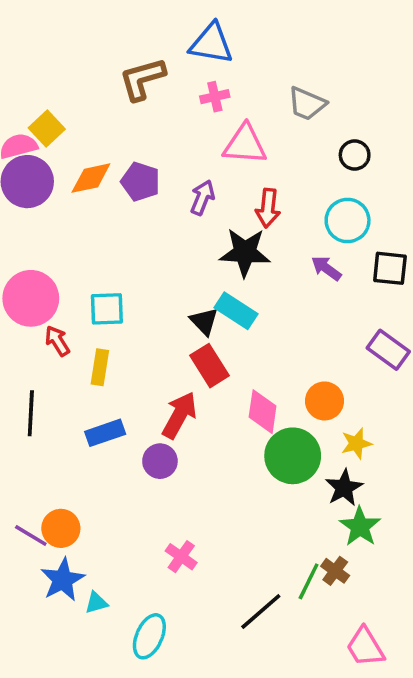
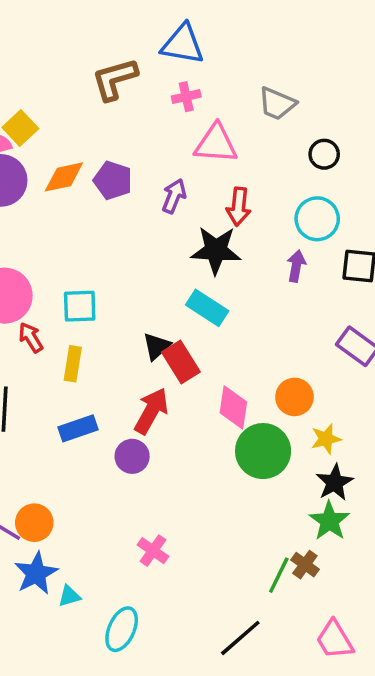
purple arrow: (326, 268) -> (296, 266), turned 64
black triangle: (204, 321) -> (157, 346), moved, turned 32
black star: (344, 488) -> (335, 483), moved
black line: (261, 612) -> (240, 638), moved

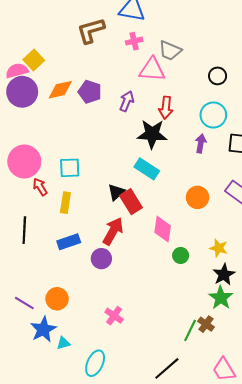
gray trapezoid: (277, 104) -> (170, 51), moved
orange circle: (294, 397) -> (197, 197), moved
yellow star: (326, 439) -> (219, 248), turned 30
green circle: (263, 451) -> (181, 255), size x0.5
orange circle: (34, 523) -> (57, 299), moved

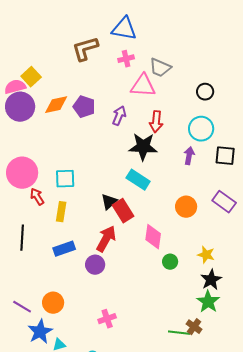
pink cross: (114, 316) -> (107, 319), turned 36
green line: (190, 330) -> (179, 333), turned 70

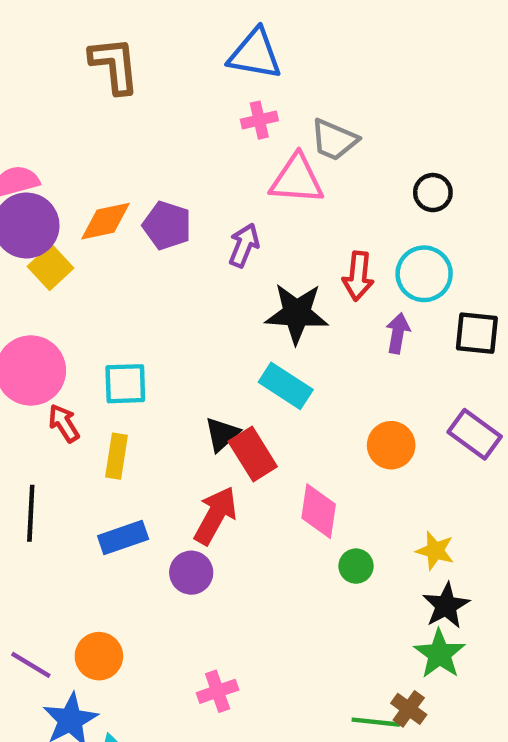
brown L-shape: (85, 49) -> (114, 65), moved, turned 100
yellow square: (31, 77) -> (51, 267), moved
red arrow: (156, 122) -> (358, 276), moved

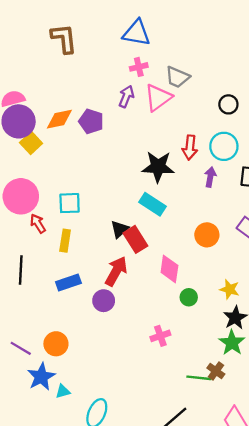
pink triangle: (297, 179) -> (158, 98), turned -40
purple arrow: (244, 245) -> (126, 96), moved
pink cross: (218, 691) -> (160, 336), moved

